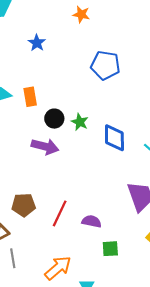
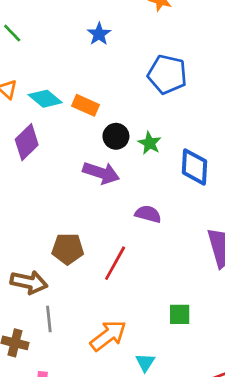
blue pentagon: (105, 65) -> (167, 74), moved
orange rectangle: (30, 97) -> (85, 105), turned -60
purple semicircle: (92, 221) -> (148, 214), moved

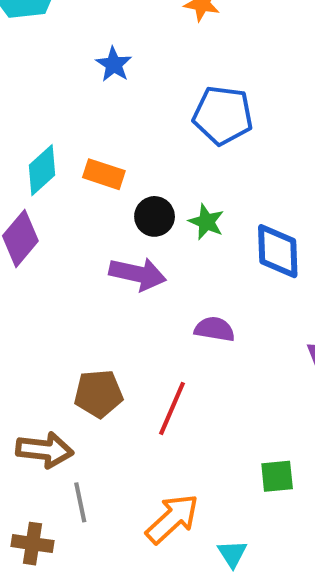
cyan diamond: (45, 99) -> (42, 170), turned -76

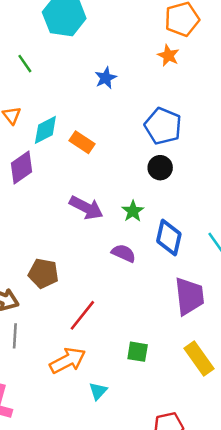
black circle: (155, 216) -> (160, 168), moved
green star: (206, 222) -> (133, 211), moved
blue diamond: (278, 251) -> (169, 237), moved
red line: (172, 408) -> (82, 315), moved

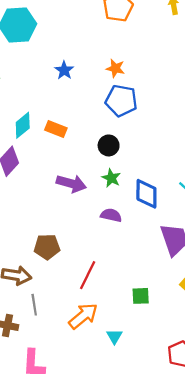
orange star: (168, 55) -> (115, 68), moved
black circle: (160, 168) -> (109, 145), moved

